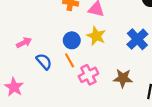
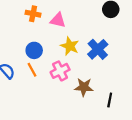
yellow star: (96, 36) -> (70, 46), moved
pink cross: (88, 75) -> (60, 71), moved

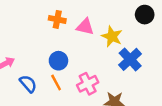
yellow star: (70, 46) -> (112, 36), moved

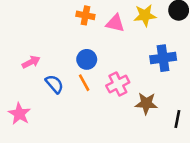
yellow star: (112, 36) -> (145, 15), moved, turned -30
blue cross: (130, 59) -> (163, 58), turned 35

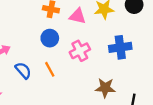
blue circle: (87, 59) -> (50, 38), moved
pink cross: (118, 84) -> (80, 51), moved

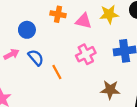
blue circle: (50, 38) -> (27, 30), moved
blue semicircle: (23, 70) -> (36, 58), moved

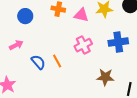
blue circle: (27, 30) -> (25, 16), moved
blue semicircle: (36, 58) -> (38, 62), moved

